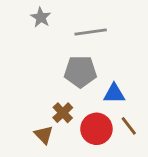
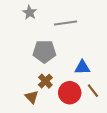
gray pentagon: (80, 72) -> (44, 52), moved

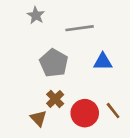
gray pentagon: (44, 52) -> (54, 63), turned 30
blue triangle: (82, 67) -> (103, 62), moved

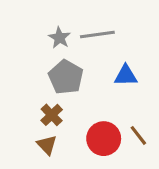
gray star: (36, 15) -> (60, 38), moved
brown cross: (55, 99) -> (52, 115), moved

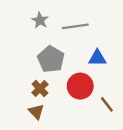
gray star: (60, 38) -> (40, 20), moved
red circle: (104, 139) -> (80, 86), moved

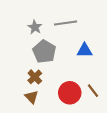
gray star: (40, 20) -> (35, 27), moved
red circle: (80, 86) -> (70, 93), moved

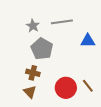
blue triangle: (85, 50) -> (88, 41), moved
brown cross: (35, 77) -> (33, 73), turned -32

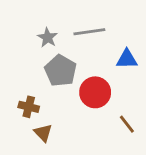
brown cross: (33, 73) -> (29, 107), moved
red circle: (66, 88) -> (95, 92), moved

